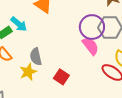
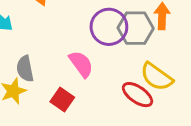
pink semicircle: (90, 46) -> (81, 64), moved

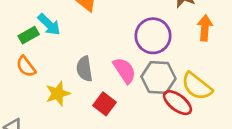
gray hexagon: (136, 28) -> (158, 78), moved
gray semicircle: (25, 69) -> (84, 69), moved

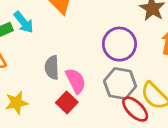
pink semicircle: (124, 70) -> (76, 81), moved
yellow star: (58, 94) -> (16, 103), moved

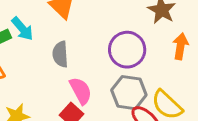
gray semicircle: (52, 67) -> (60, 54), moved

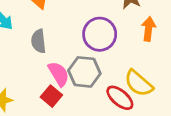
gray hexagon: (129, 93) -> (84, 72), moved

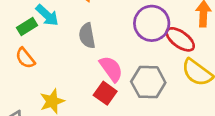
gray hexagon: (84, 72) -> (148, 82), moved
red ellipse: (120, 98) -> (180, 39), moved

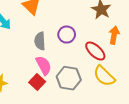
purple circle: (152, 23) -> (67, 35), moved, size x0.7
gray semicircle: (87, 36) -> (40, 41), moved

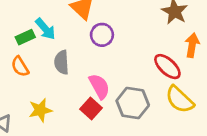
purple circle: (67, 35) -> (102, 35), moved
gray semicircle: (40, 41) -> (62, 62), moved

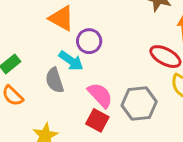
cyan arrow: (45, 29) -> (71, 61), moved

